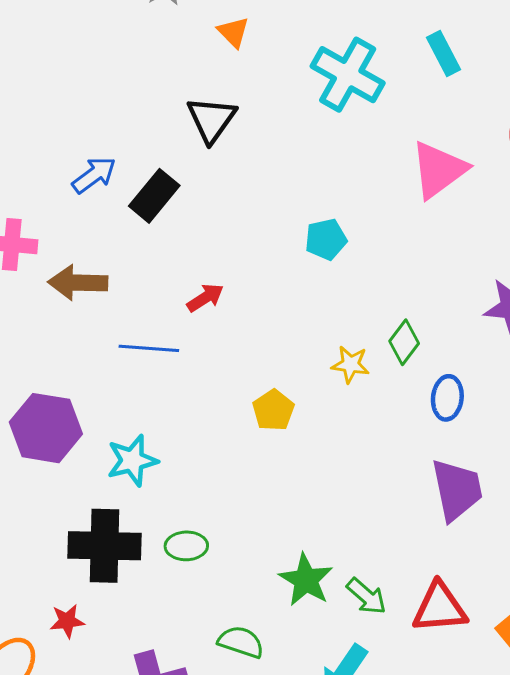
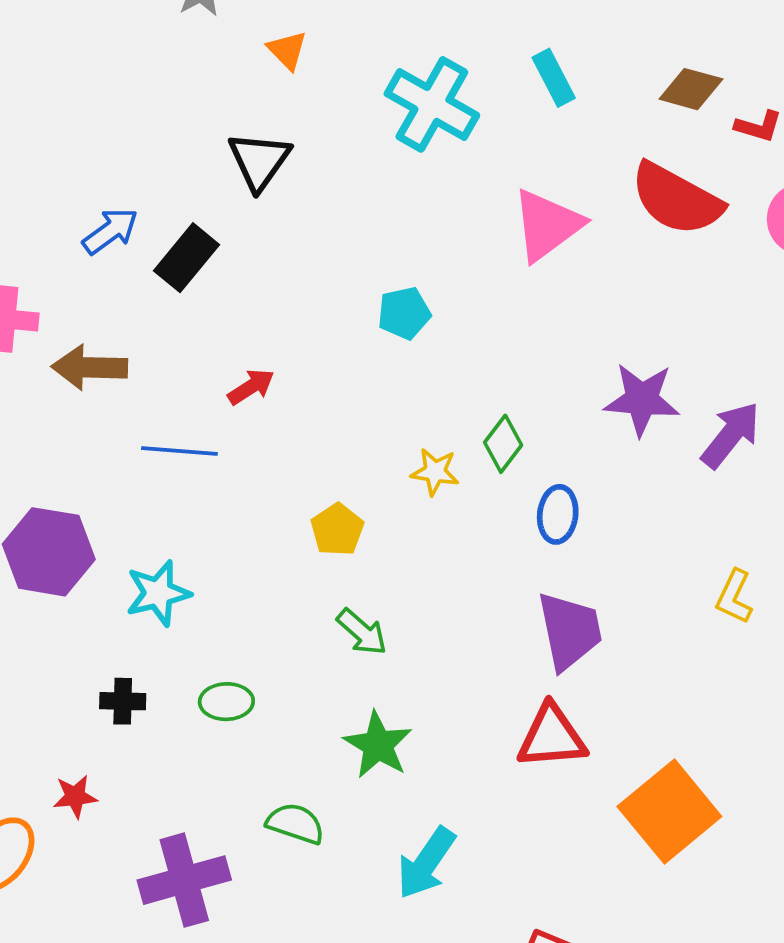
black cross: (105, 546) -> (123, 701), size x0.5
green arrow: (366, 596) -> (362, 632), moved
red triangle: (440, 608) -> (552, 737), moved

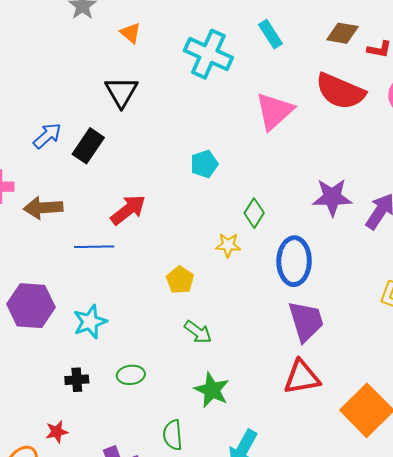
red arrow: (251, 387) -> (128, 210), size x1.5
green diamond: (503, 444) -> (254, 213), moved
blue ellipse: (558, 514) -> (294, 261), size x1.6
green semicircle: (295, 824) -> (173, 435), turned -108

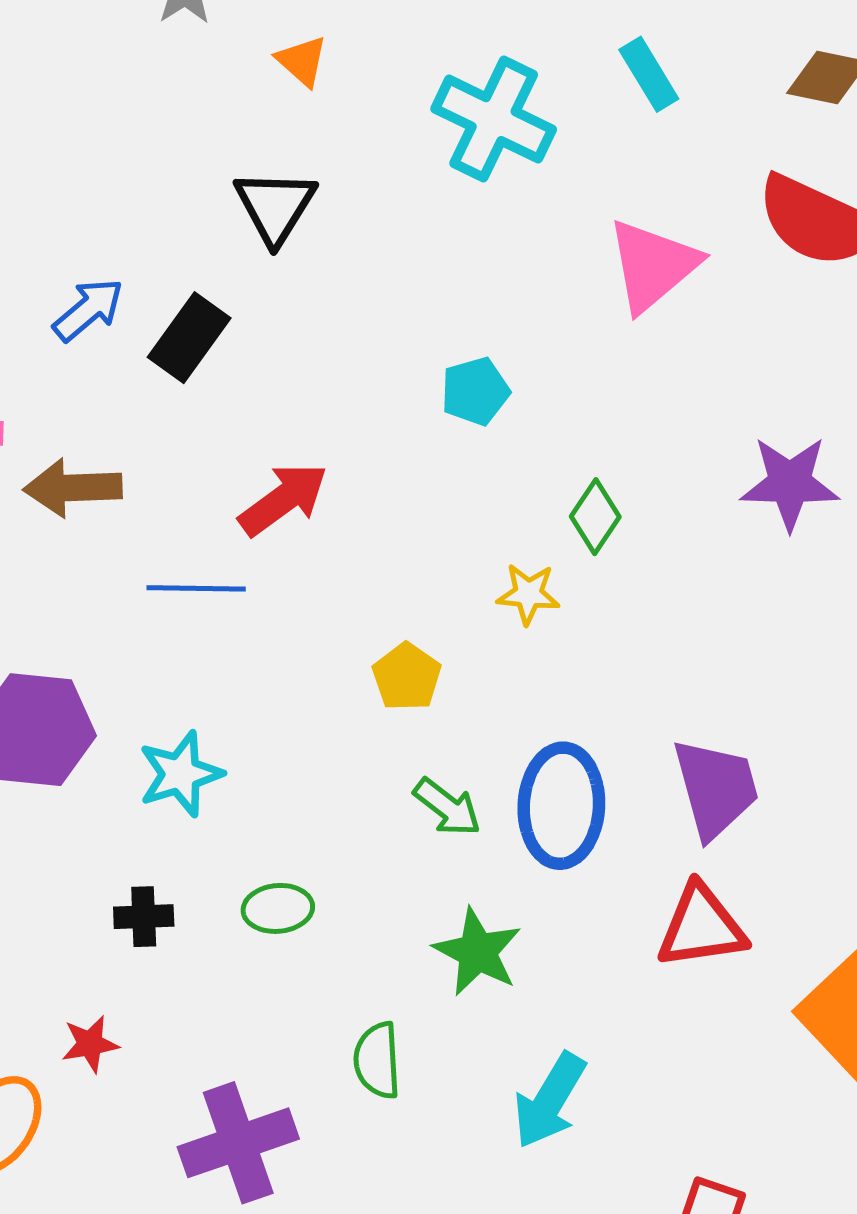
blue ellipse: (294, 261) -> (561, 806), moved

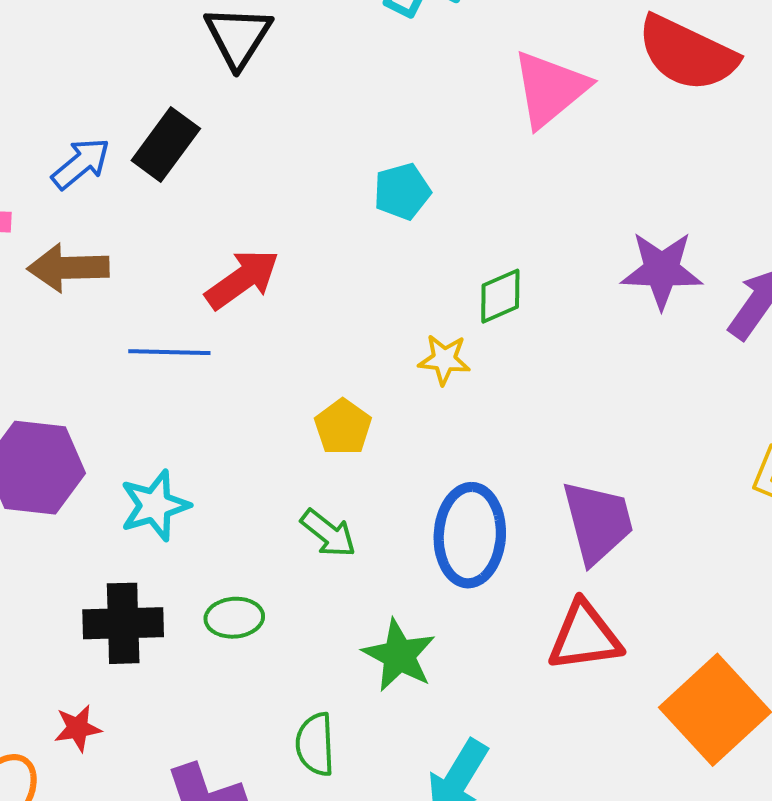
blue arrow: (88, 310) -> (81, 164), moved
green diamond: (595, 517) -> (500, 296), turned 32
green arrow: (447, 807) -> (328, 533), moved
black cross: (144, 917) -> (123, 623), size x1.6

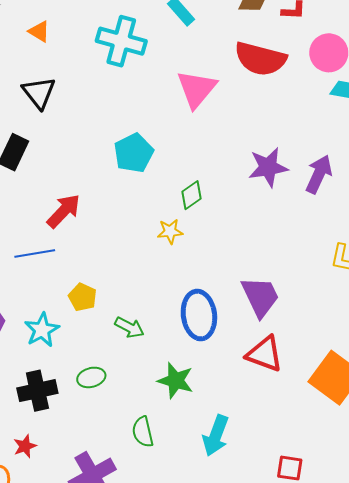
cyan pentagon: (402, 191) -> (134, 153), size x1.4
yellow pentagon: (343, 427) -> (83, 297), moved
red triangle: (585, 636) -> (265, 354), turned 39

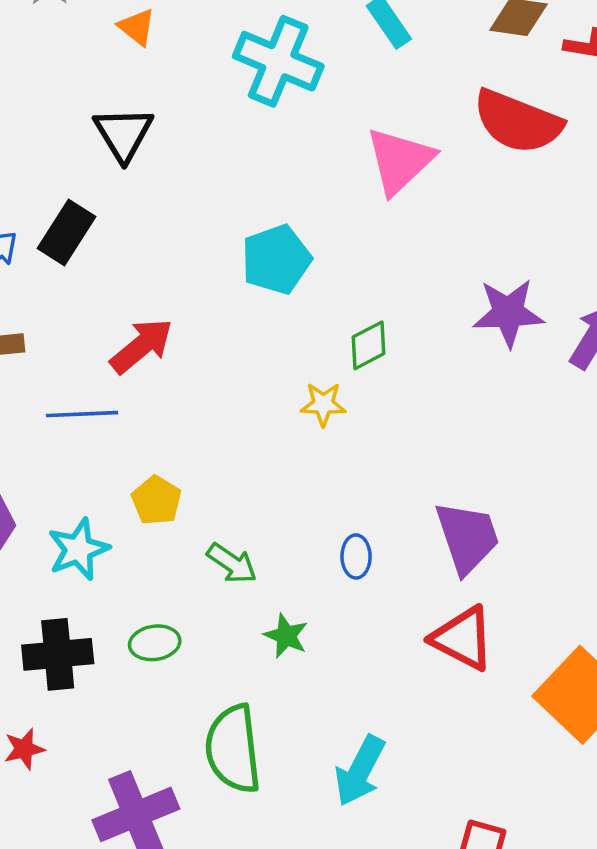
blue ellipse: (199, 315) -> (356, 556), size x0.5
green star: (176, 381) -> (286, 636), moved, size x0.7
green semicircle: (143, 432) -> (233, 749), size x1.6

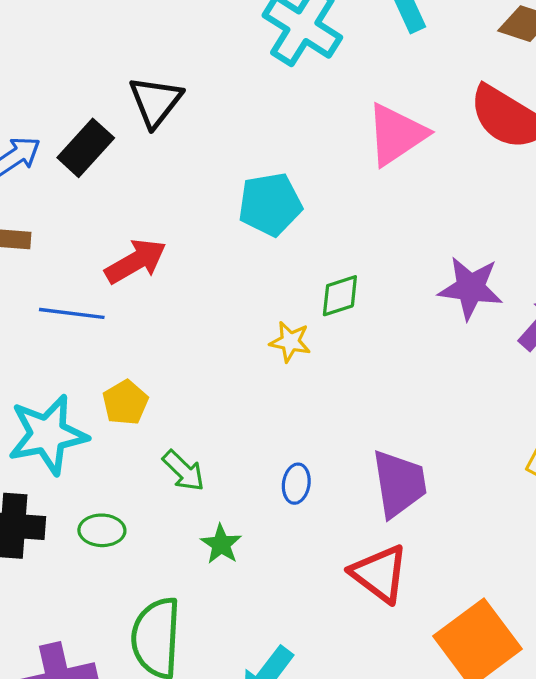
black triangle: (123, 134) -> (155, 101), moved
cyan star: (78, 549) -> (48, 435), size x1.4

